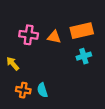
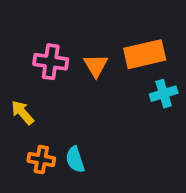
orange triangle: (54, 37) -> (96, 65), turned 48
cyan cross: (84, 56) -> (164, 94), moved

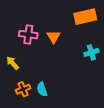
orange rectangle: (145, 54) -> (85, 17), moved
orange cross: (41, 160) -> (23, 89), turned -32

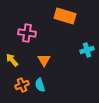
orange rectangle: (85, 17) -> (65, 16), moved, turned 30
orange triangle: (54, 37) -> (44, 60), moved

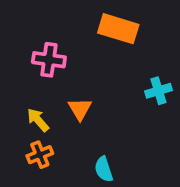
yellow arrow: (12, 60) -> (38, 120), moved
cyan semicircle: (40, 85) -> (104, 169), moved

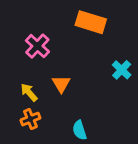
pink cross: (49, 60) -> (37, 46), turned 35
cyan cross: (158, 91) -> (122, 70), turned -30

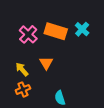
orange rectangle: (91, 22) -> (56, 31), moved
cyan cross: (122, 70) -> (82, 29), moved

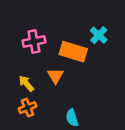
orange rectangle: (56, 31) -> (73, 52), moved
pink cross: (28, 34) -> (34, 41), turned 36

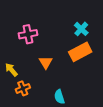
orange rectangle: (73, 52) -> (80, 52), moved, turned -45
yellow arrow: (26, 83) -> (11, 70), moved

